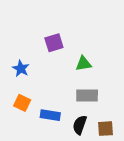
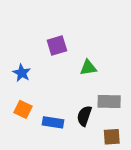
gray rectangle: (87, 95) -> (109, 102), moved
black semicircle: (80, 125) -> (84, 116), moved

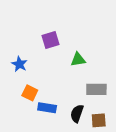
orange square: (23, 109) -> (30, 93), moved
black semicircle: (84, 116) -> (77, 114), moved

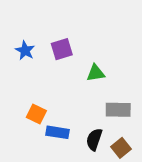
blue star: (19, 64) -> (25, 50), moved
brown square: (99, 120) -> (121, 148), turned -35

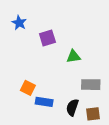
blue star: (25, 50) -> (19, 23), moved
brown square: (121, 148) -> (93, 114), turned 32

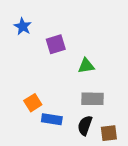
gray rectangle: (91, 85) -> (92, 99), moved
orange square: (28, 88) -> (33, 103), turned 32

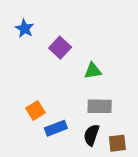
purple square: (56, 44) -> (60, 48), turned -30
blue rectangle: (52, 119) -> (56, 128), turned -30

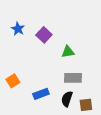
blue star: (25, 29) -> (18, 29), moved
orange square: (35, 110) -> (13, 81), moved

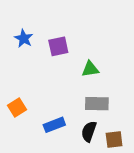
purple square: (44, 35) -> (58, 46), turned 35

